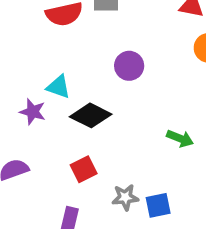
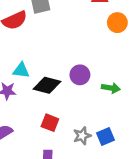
purple circle: (129, 66) -> (80, 75), moved
red square: (84, 169) -> (50, 123), turned -30

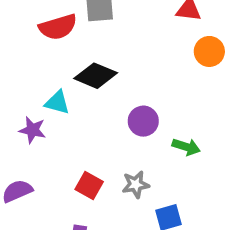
black diamond: (47, 85) -> (96, 76), moved
gray star: (82, 136) -> (136, 184), moved

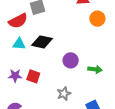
cyan triangle: (57, 102) -> (19, 44), moved
gray star: (136, 184) -> (64, 94), moved
red square: (89, 186) -> (33, 76), moved

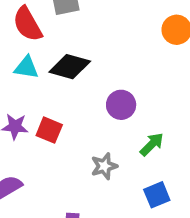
red semicircle: (18, 21) -> (27, 24), turned 84
green arrow: (95, 69) -> (152, 144), moved, turned -56

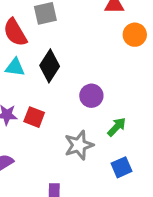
black diamond: (70, 67) -> (50, 66), turned -72
gray star: (104, 166) -> (79, 145), size x1.4

